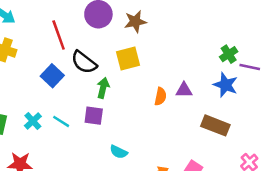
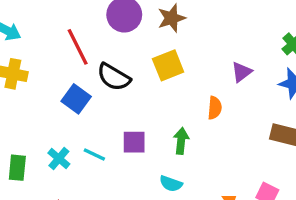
green arrow: (103, 88) -> (181, 141), moved
purple triangle: (184, 90) -> (242, 72), moved, turned -30

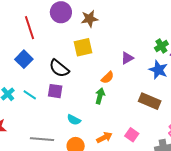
black semicircle: (114, 77) -> (59, 68), moved
orange semicircle: (215, 108) -> (108, 77), turned 32
green arrow: (181, 141) -> (100, 96), moved

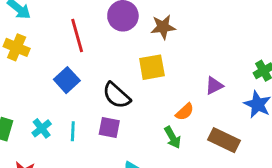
cyan line: (30, 95) -> (73, 131), turned 56
green arrow: (100, 96) -> (173, 137), turned 133
brown rectangle: (150, 101) -> (224, 140), moved

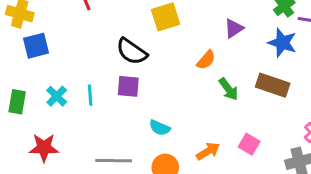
blue square: (67, 80) -> (36, 46), moved, turned 35
green arrow: (173, 137) -> (229, 89), moved
brown rectangle: (224, 140) -> (273, 85), moved

